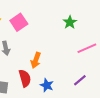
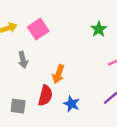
red semicircle: (25, 78) -> (45, 95), turned 30

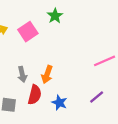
green star: (99, 29) -> (55, 16), moved
gray arrow: (23, 60) -> (22, 74), moved

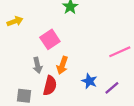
pink square: (28, 32) -> (50, 39), moved
blue star: (59, 103) -> (89, 81), moved

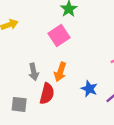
pink square: (50, 39) -> (59, 36), moved

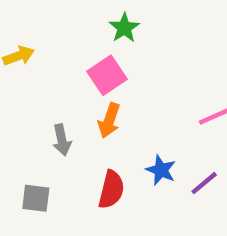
orange arrow: (60, 72) -> (109, 121), moved
red semicircle: (47, 94) -> (111, 190), moved

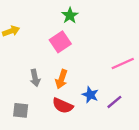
orange arrow: (109, 121) -> (61, 79), moved
red semicircle: (111, 190) -> (63, 106), turned 100

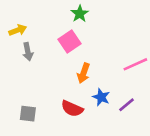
gray arrow: (35, 78) -> (28, 52), moved
orange arrow: (61, 79) -> (83, 73), moved

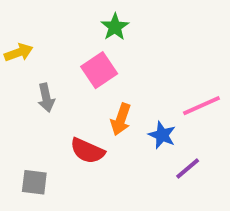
gray arrow: (28, 52) -> (46, 98), moved
blue star: (101, 97) -> (162, 135), moved
red semicircle: (72, 109) -> (87, 151), moved

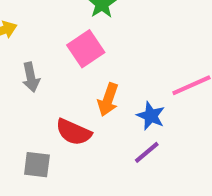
purple line: (188, 168) -> (147, 152), moved
gray square: (34, 182) -> (37, 165), moved

